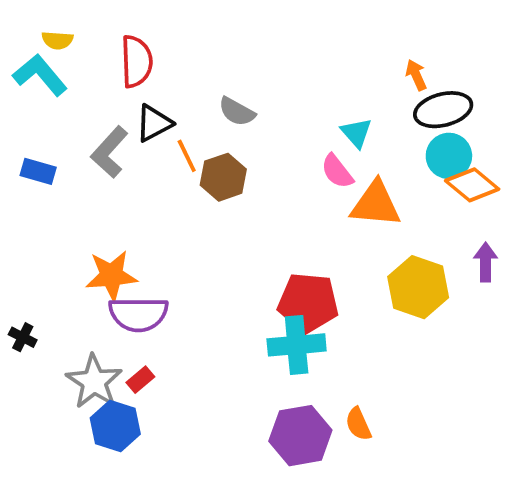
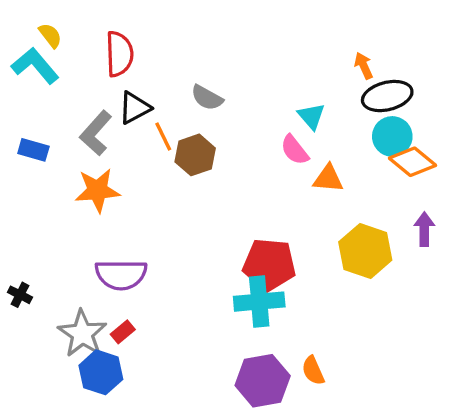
yellow semicircle: (57, 40) -> (50, 35), turned -132
orange triangle: (376, 204) -> (328, 179), size x0.7
orange star: (111, 276) -> (97, 190), moved

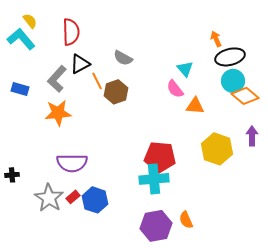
black cross: (20, 295) -> (12, 175), turned -32
blue hexagon: (101, 372) -> (95, 200), moved

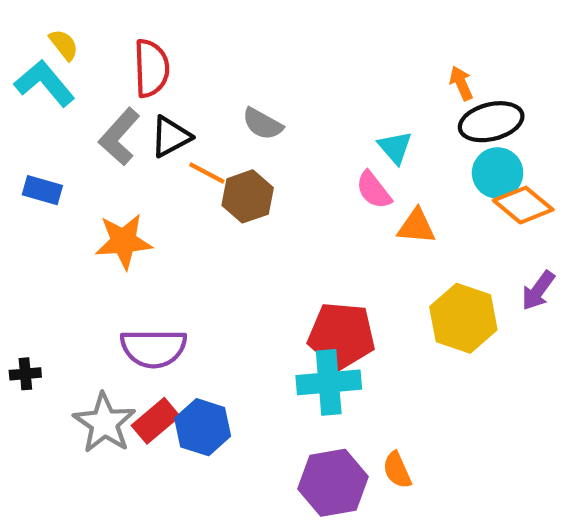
gray L-shape: (57, 79) -> (119, 137), moved
orange line: (97, 81) -> (207, 173), turned -36
purple arrow: (252, 136) -> (538, 290), turned -144
red rectangle: (73, 197) -> (156, 421), size x1.5

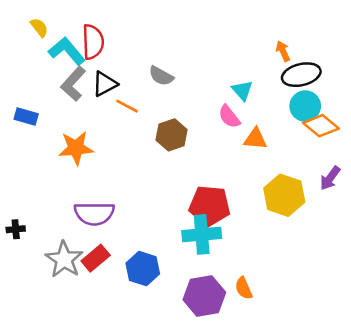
cyan L-shape: (45, 83) -> (67, 51), moved
brown hexagon: (248, 196) -> (172, 135), moved
blue hexagon: (203, 427) -> (143, 269), moved

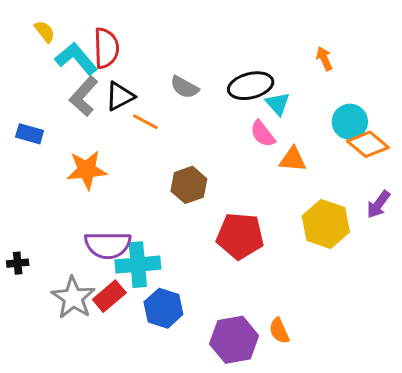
black ellipse: (301, 75) -> (251, 86), moved
brown hexagon: (172, 135) -> (189, 185), moved
cyan cross: (202, 234) -> (138, 265), moved

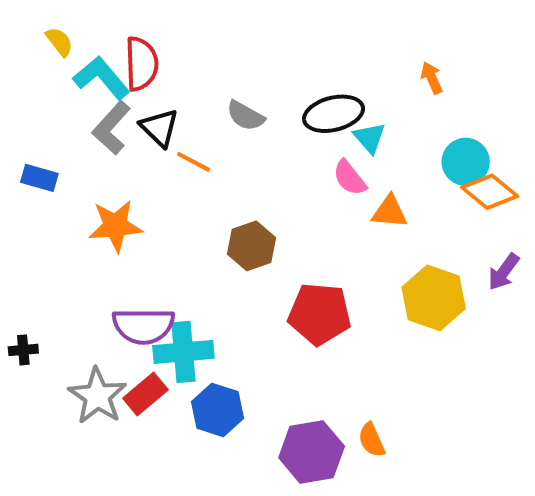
black triangle: (120, 96) -> (159, 128), turned -48

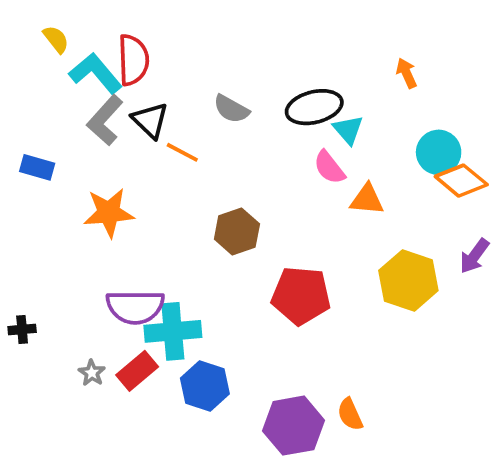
gray star: (97, 396) -> (92, 373), size x0.5

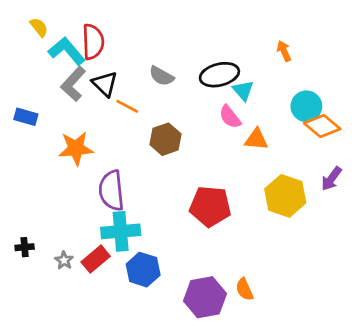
brown hexagon: (237, 231) -> (165, 139), moved
purple semicircle: (135, 307) -> (111, 191), moved, turned 84
black cross: (22, 329) -> (25, 247), moved

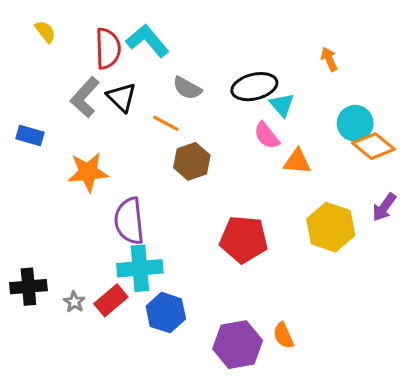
cyan L-shape: (67, 51) -> (148, 41), moved
orange line: (127, 106) -> (166, 123), moved
black cross: (25, 247) -> (28, 287), size x1.6

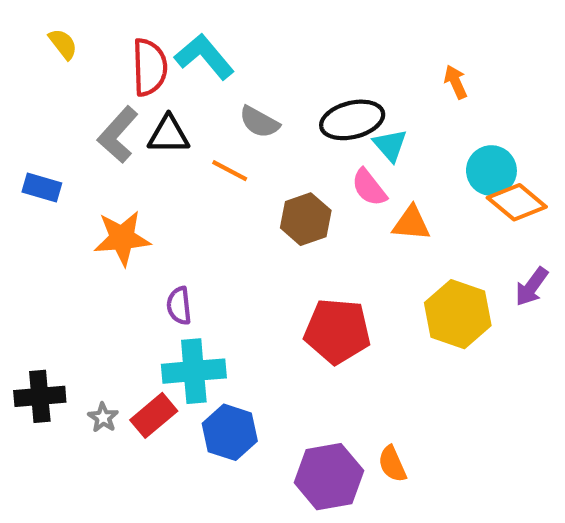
black triangle: (122, 97) -> (169, 135), turned -44
brown hexagon: (192, 161) -> (306, 219), moved
purple semicircle: (129, 221) -> (179, 306), size x0.6

